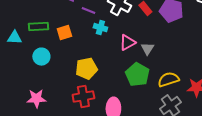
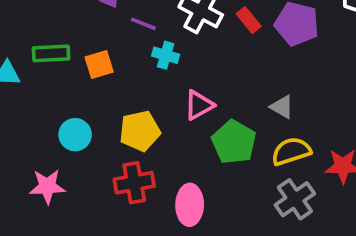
pink triangle: (127, 43) -> (199, 105), moved
gray triangle: (147, 49) -> (282, 107), moved, turned -32
cyan circle: (41, 57) -> (75, 135), moved

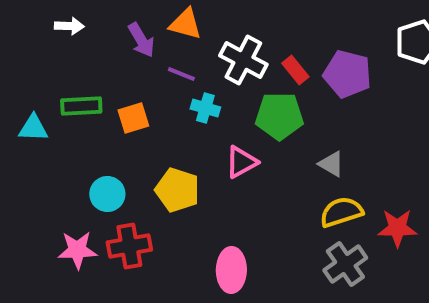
yellow pentagon: (140, 131) -> (177, 190), turned 30
green pentagon: (234, 142) -> (279, 116), moved, turned -30
red cross: (134, 183) -> (129, 246), moved

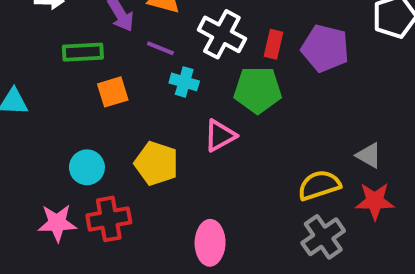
red rectangle: (295, 70) -> (274, 44), turned 52
green rectangle: (81, 106) -> (83, 52), moved
gray triangle: (331, 164) -> (369, 155), moved

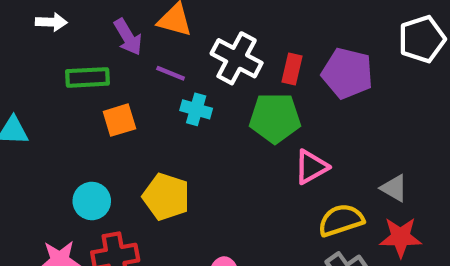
pink triangle: (220, 136) -> (311, 167), moved

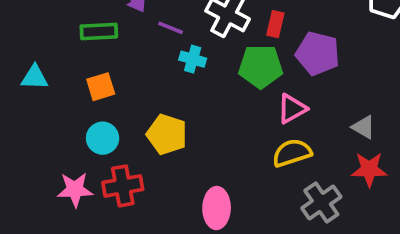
purple pentagon: (347, 73) -> (318, 54), moved
orange square: (119, 120) -> (101, 87), moved
yellow semicircle: (341, 220) -> (292, 153), moved

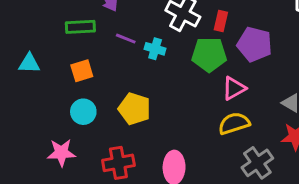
purple line: (171, 28) -> (126, 39), moved
red cross: (123, 186) -> (118, 163), moved

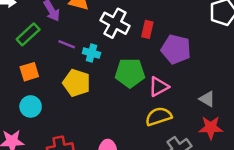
green rectangle: (80, 27) -> (28, 34), turned -40
green pentagon: (209, 55) -> (130, 73), moved
yellow pentagon: (135, 109) -> (77, 83), moved

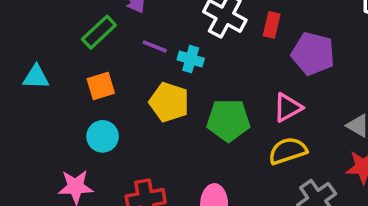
green pentagon: (130, 73) -> (228, 120), moved

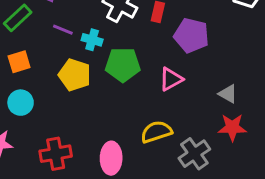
green pentagon: (228, 120) -> (123, 65), moved
yellow semicircle: (288, 151) -> (156, 132), moved

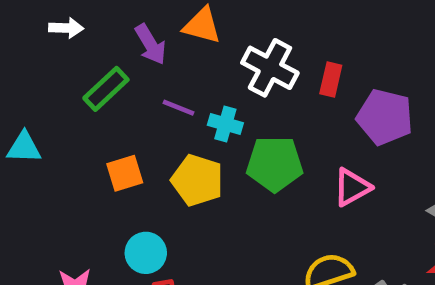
orange square: (19, 62) -> (125, 173), moved
cyan circle: (21, 103) -> (146, 253), moved

